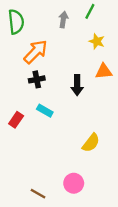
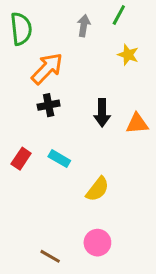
orange triangle: (104, 71) -> (137, 123), moved
cyan rectangle: (45, 111) -> (59, 159), moved
yellow semicircle: (91, 143) -> (97, 189), moved

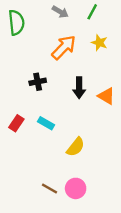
gray arrow: (84, 26) -> (60, 12), moved, turned 112
orange arrow: (47, 68) -> (64, 47), moved
orange triangle: (137, 123) -> (106, 96), turned 36
brown line: (50, 256) -> (50, 188), moved

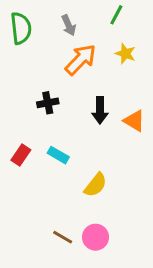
gray arrow: (60, 12) -> (69, 25), moved, turned 35

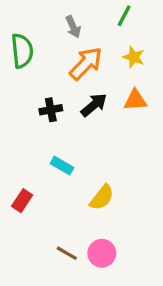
green semicircle: (21, 28) -> (22, 51), moved
black arrow: (100, 110) -> (94, 105), moved, turned -130
orange triangle: (134, 121) -> (135, 100), moved, turned -35
red rectangle: (21, 155) -> (22, 201), moved

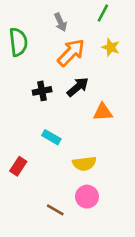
orange triangle: (135, 100) -> (103, 112), moved
yellow semicircle: (102, 197) -> (84, 164), turned 45
pink circle: (102, 253) -> (87, 197), moved

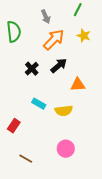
black cross: (42, 91) -> (32, 69), turned -32
yellow semicircle: (84, 164) -> (64, 111), moved
brown line: (55, 210) -> (26, 159), moved

